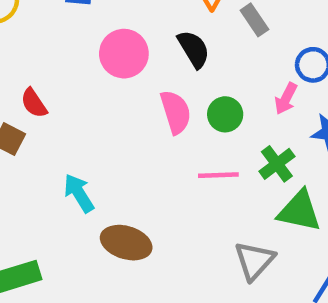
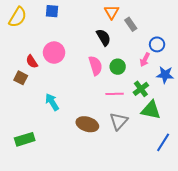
pink circle: (124, 54) -> (54, 53), moved
brown ellipse: (126, 243) -> (87, 124), moved
gray triangle: (254, 261) -> (119, 121), moved

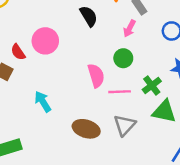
black semicircle: (104, 37) -> (89, 16), moved
pink arrow: (145, 60) -> (129, 28), moved
pink semicircle: (95, 66) -> (96, 76), moved

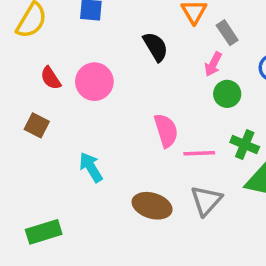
red semicircle: (18, 52) -> (51, 78), moved
green circle: (123, 58) -> (227, 94), moved
green cross: (152, 85) -> (245, 145), turned -30

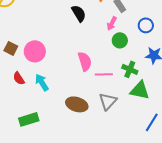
red semicircle: (51, 78) -> (19, 78), moved
pink circle: (94, 82) -> (35, 51), moved
brown square: (37, 125) -> (11, 48), moved
green rectangle: (44, 232) -> (29, 119), moved

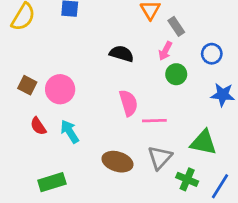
black semicircle: (79, 13) -> (122, 54), moved, turned -42
green cross: (130, 69) -> (187, 179), moved

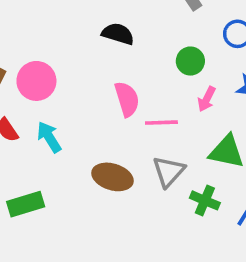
pink arrow: (165, 51) -> (207, 99), moved

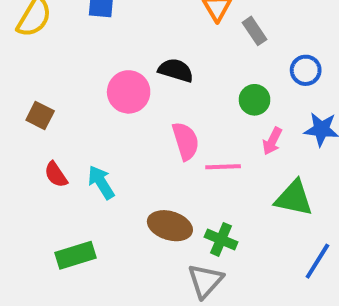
pink circle: (36, 81) -> (129, 92), moved
gray triangle: (169, 171) -> (205, 281), moved
green cross: (205, 200) -> (221, 239), moved

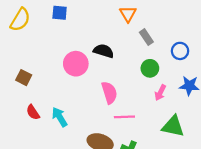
gray rectangle: (255, 31) -> (146, 37), moved
pink line: (223, 167) -> (124, 117), moved

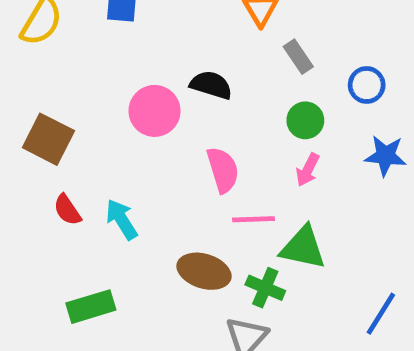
brown square: (24, 78) -> (48, 139), size x1.5
pink arrow: (160, 93) -> (308, 170), moved
green triangle: (173, 126) -> (303, 248), moved

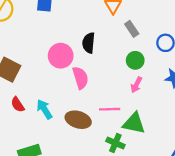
black semicircle: (211, 85) -> (89, 43), turned -102
pink semicircle: (223, 170) -> (80, 78), moved
brown ellipse: (204, 271) -> (78, 120), moved

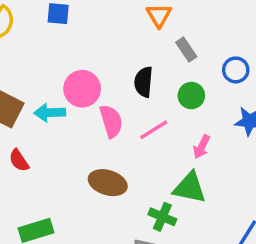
black semicircle: (89, 43) -> (144, 82), moved
pink arrow: (136, 85) -> (202, 147), moved
cyan arrow: (44, 109) -> (50, 113), moved, turned -60
pink line: (110, 109) -> (154, 130), moved, turned -30

